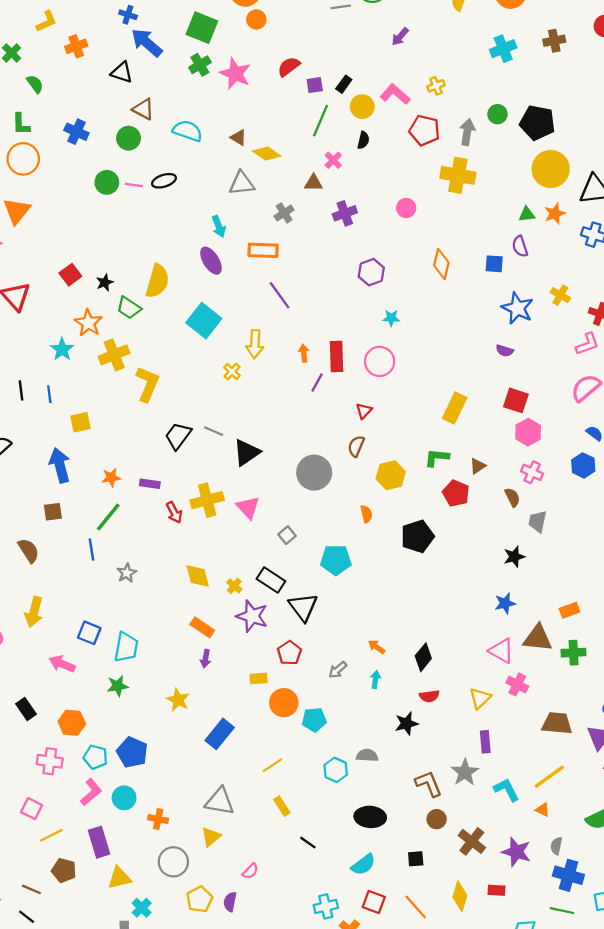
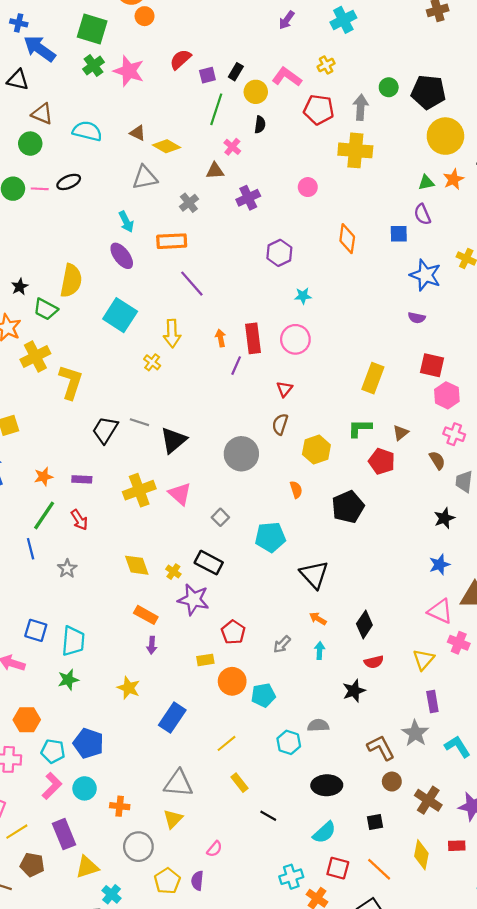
cyan cross: (503, 49) -> (343, 20), moved
red arrow: (174, 512) -> (79, 520), moved
black triangle: (303, 607) -> (314, 575), moved

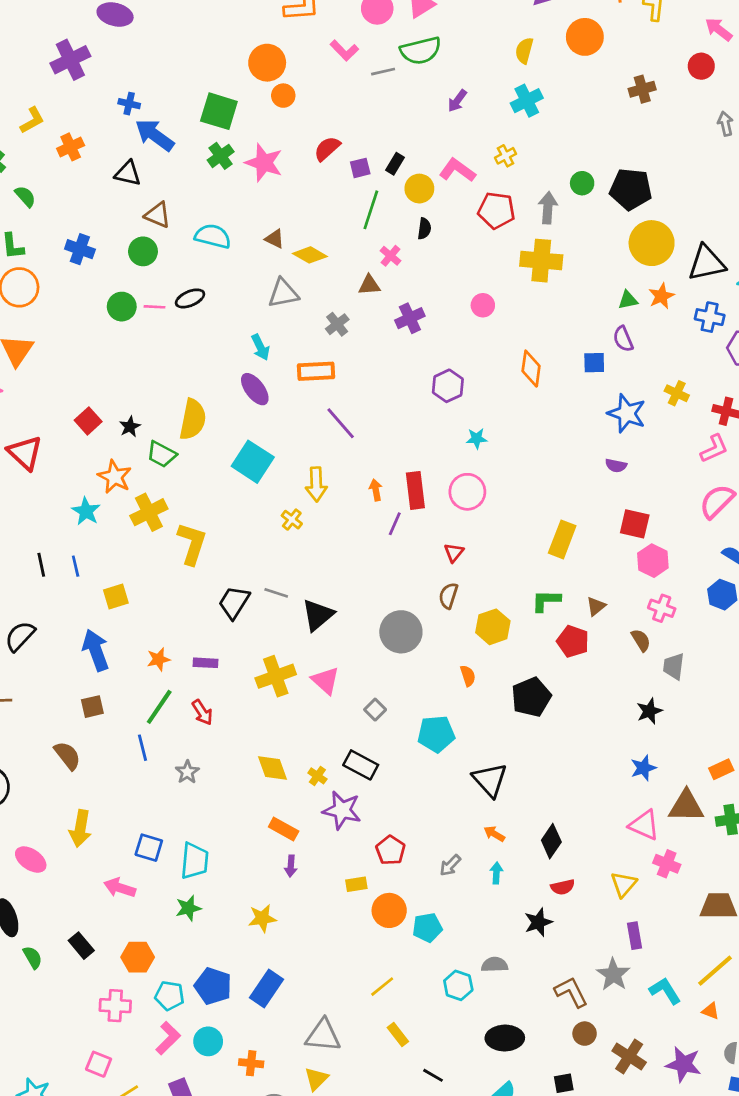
yellow star: (129, 688) -> (262, 918), turned -30
blue rectangle: (172, 718) -> (267, 988), moved

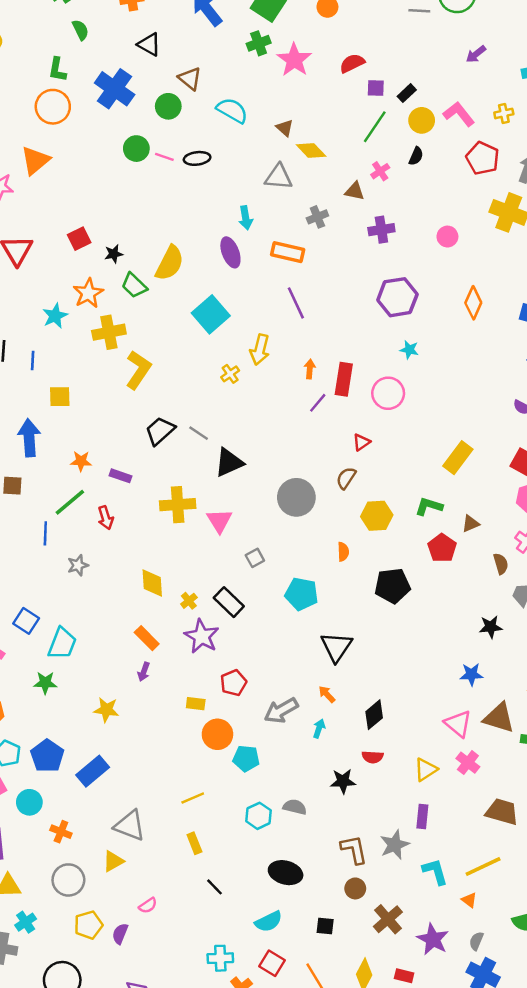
black triangle: (128, 173) -> (149, 44), moved
blue cross: (80, 249) -> (115, 89), size x1.5
purple hexagon: (448, 386) -> (397, 297), size x1.4
gray arrow: (450, 865) -> (281, 711), size x1.6

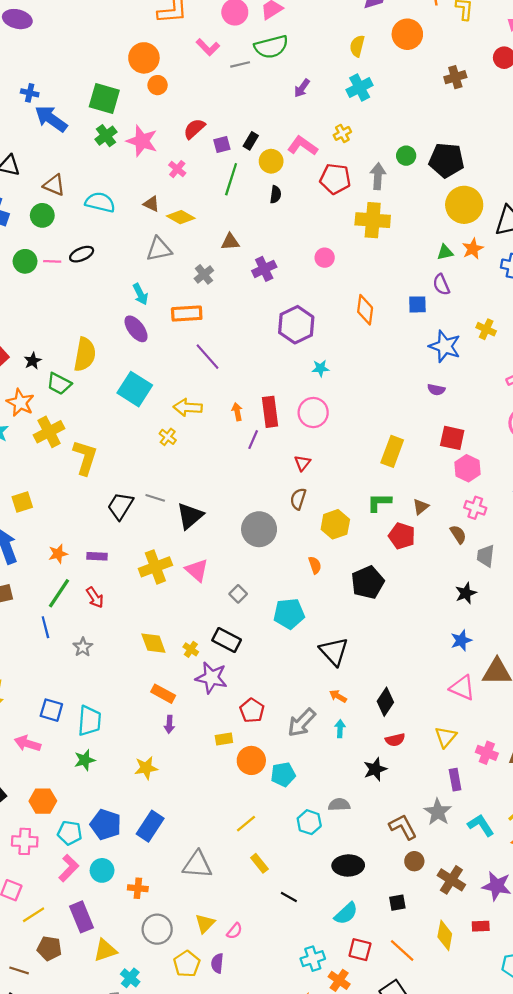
pink cross: (380, 171) -> (177, 169), moved
yellow arrow: (260, 350) -> (188, 407), turned 96
pink cross: (468, 763) -> (487, 753), moved
yellow triangle: (113, 861) -> (205, 923), moved

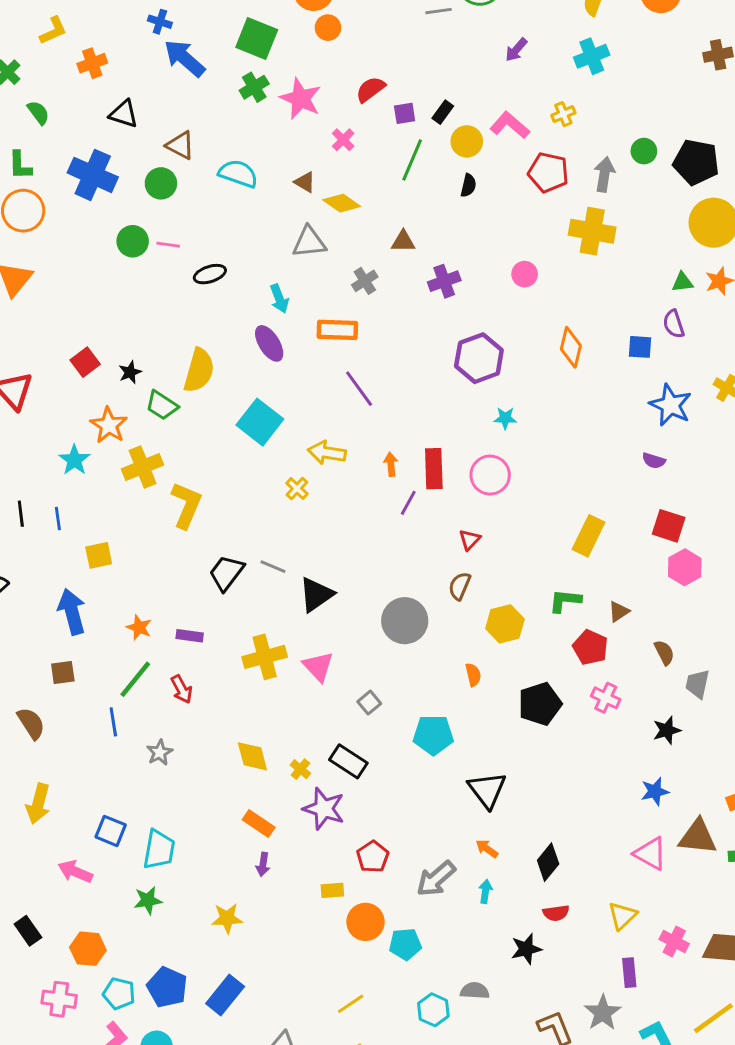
black ellipse: (82, 254) -> (210, 274), moved
pink cross: (475, 508) -> (606, 698), moved
orange star: (58, 554) -> (139, 627), turned 30

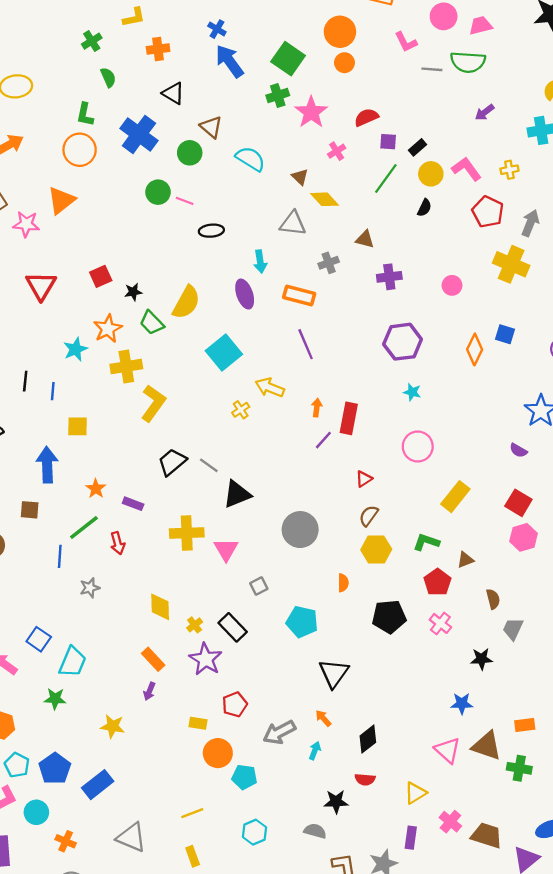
blue square: (640, 347) -> (505, 334), moved
pink circle: (490, 475) -> (418, 447), moved
brown semicircle: (460, 586) -> (369, 516), moved
gray semicircle: (475, 991) -> (315, 831), moved

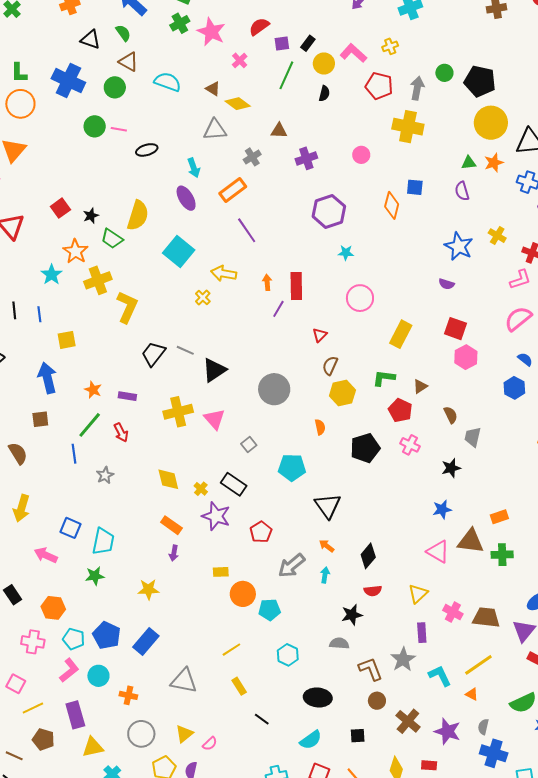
green semicircle: (108, 77) -> (123, 33), moved
orange rectangle: (299, 295) -> (233, 190), turned -40
red pentagon: (235, 704) -> (261, 532), moved

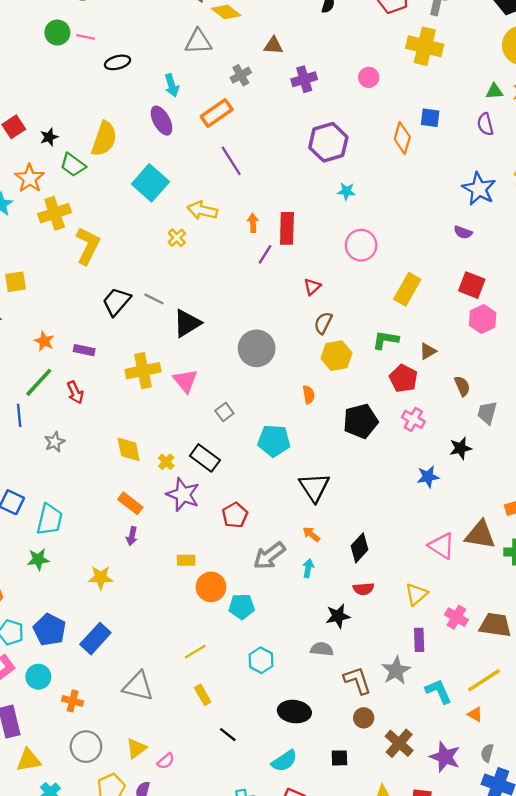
blue star: (442, 509) -> (428, 477), moved

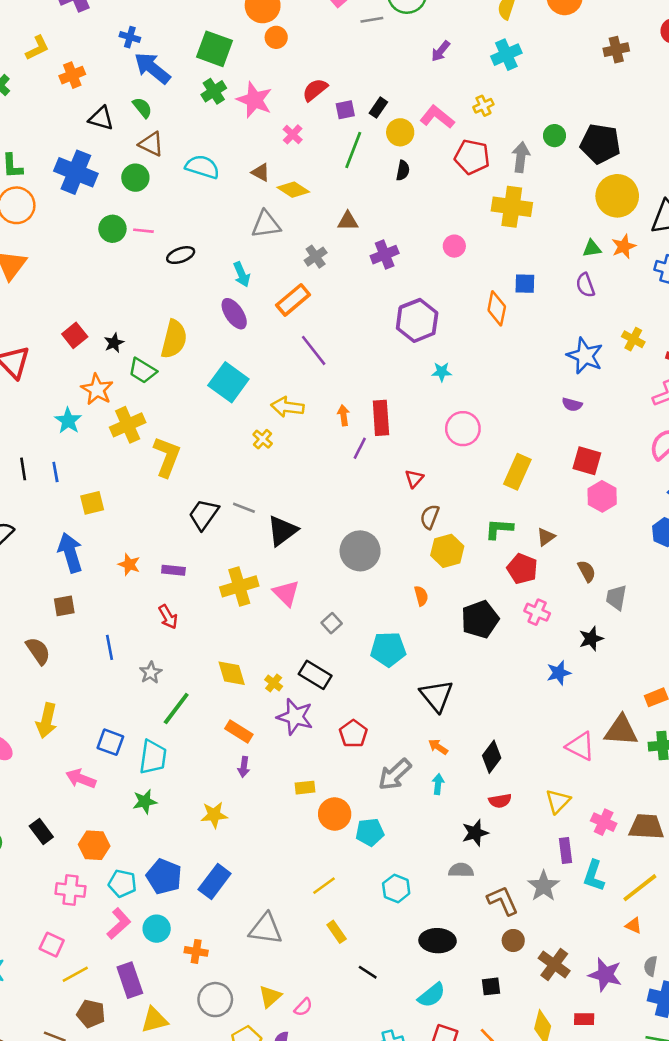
green line: (39, 382) -> (176, 708), moved
cyan L-shape: (438, 691) -> (594, 876), moved, turned -132

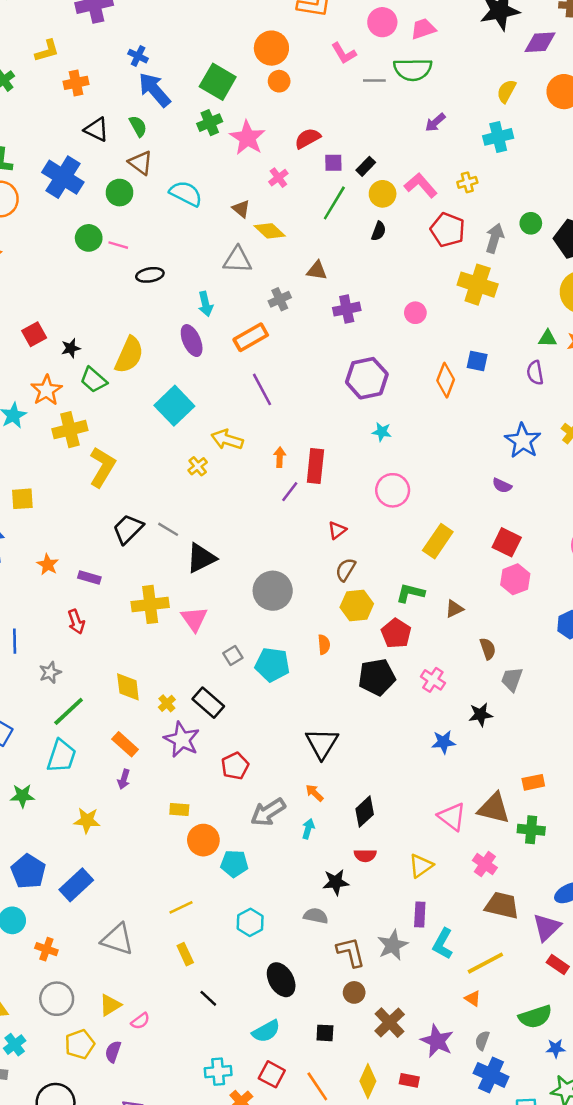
red pentagon: (522, 569) -> (396, 633), moved
cyan pentagon: (388, 649) -> (272, 665), moved
cyan trapezoid: (153, 757) -> (62, 756), moved
pink cross: (604, 822) -> (485, 864), moved
black ellipse: (438, 941) -> (281, 980), turned 48

